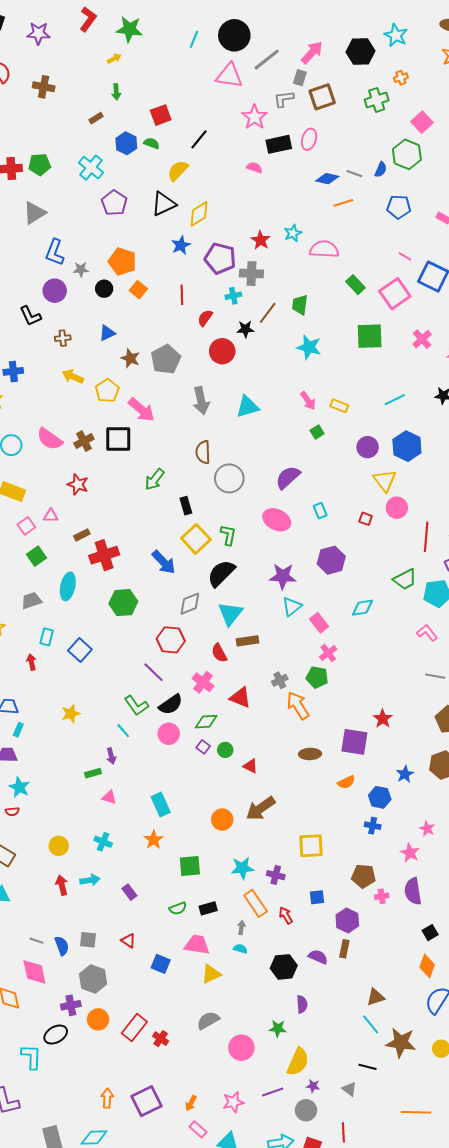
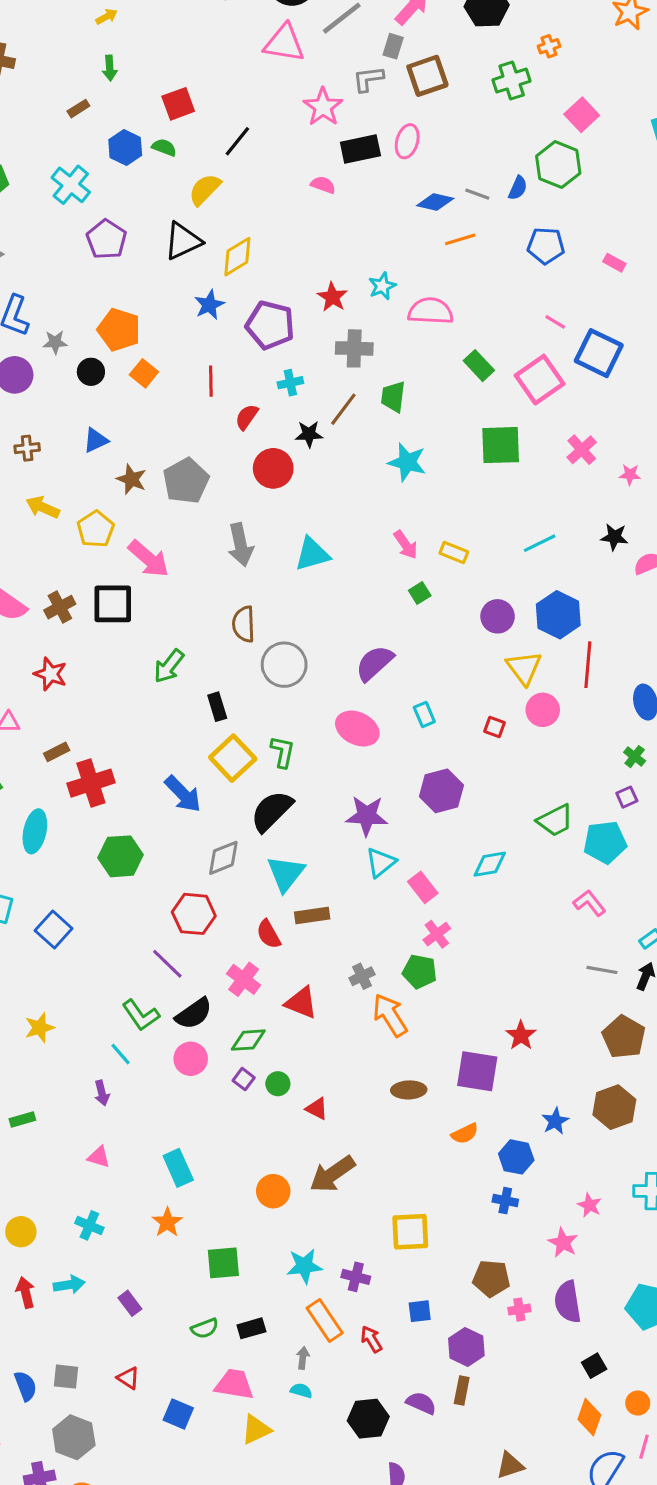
gray cross: (251, 274) -> (354, 348), moved
red line: (426, 537) -> (588, 665), moved
green rectangle: (93, 773) -> (22, 1120), moved

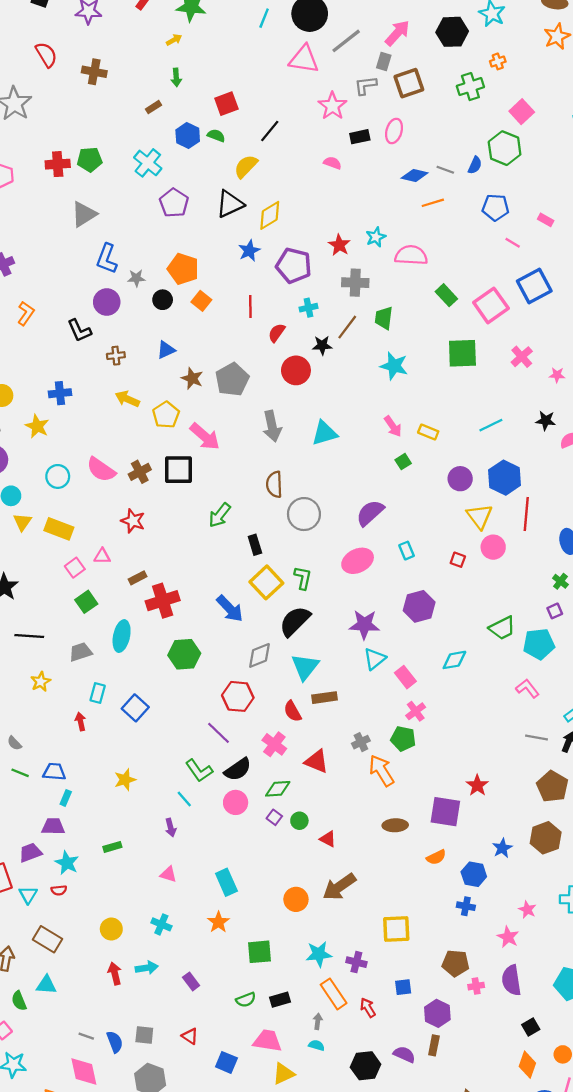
black rectangle: (360, 149) -> (360, 137), size x0.7
pink line: (555, 322) -> (513, 243), moved
blue square: (599, 353) -> (534, 286), turned 36
pink ellipse: (357, 729) -> (358, 561), turned -52

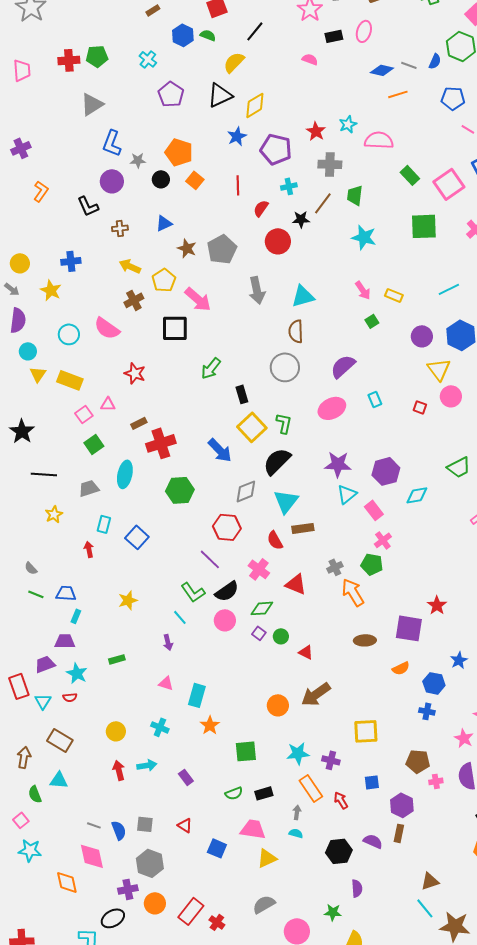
cyan cross: (148, 163) -> (148, 59), size x0.7
brown cross: (140, 472) -> (134, 300), moved
brown semicircle: (274, 484) -> (296, 331), moved
purple hexagon: (419, 606) -> (386, 471), moved
cyan rectangle: (226, 882) -> (197, 695), moved, turned 40

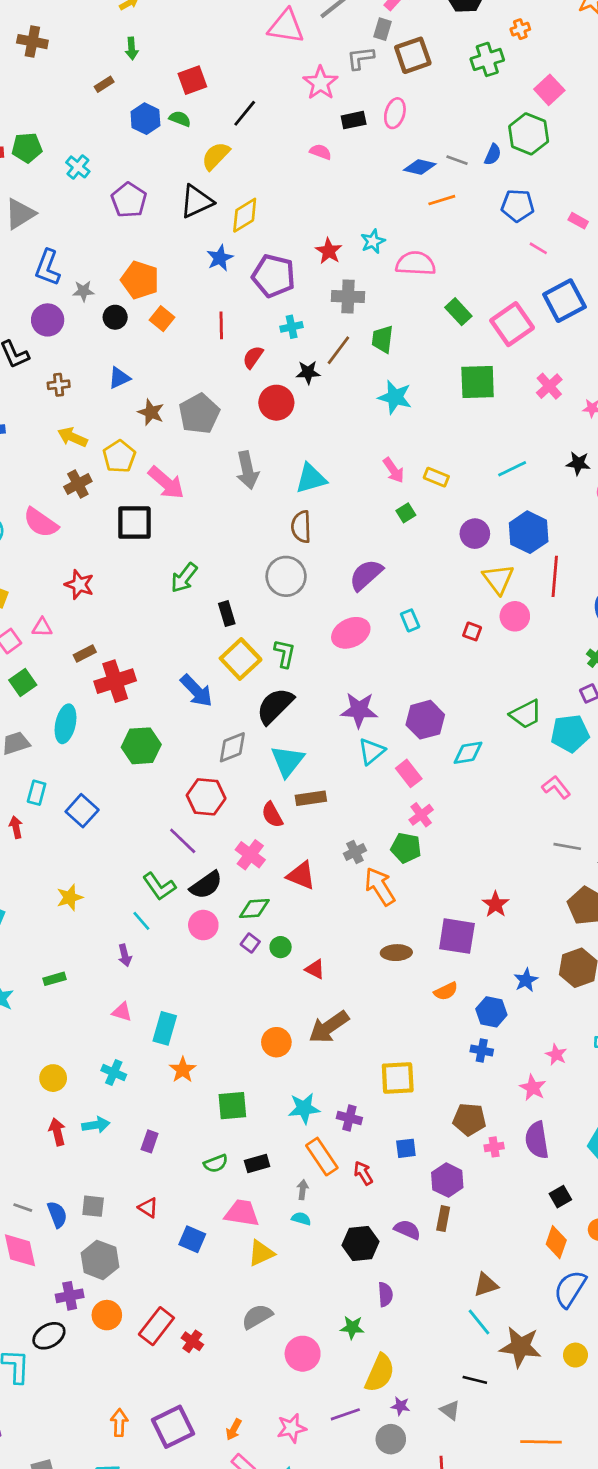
cyan cross: (148, 59) -> (78, 167), moved
purple rectangle: (186, 777) -> (150, 1141), turned 56

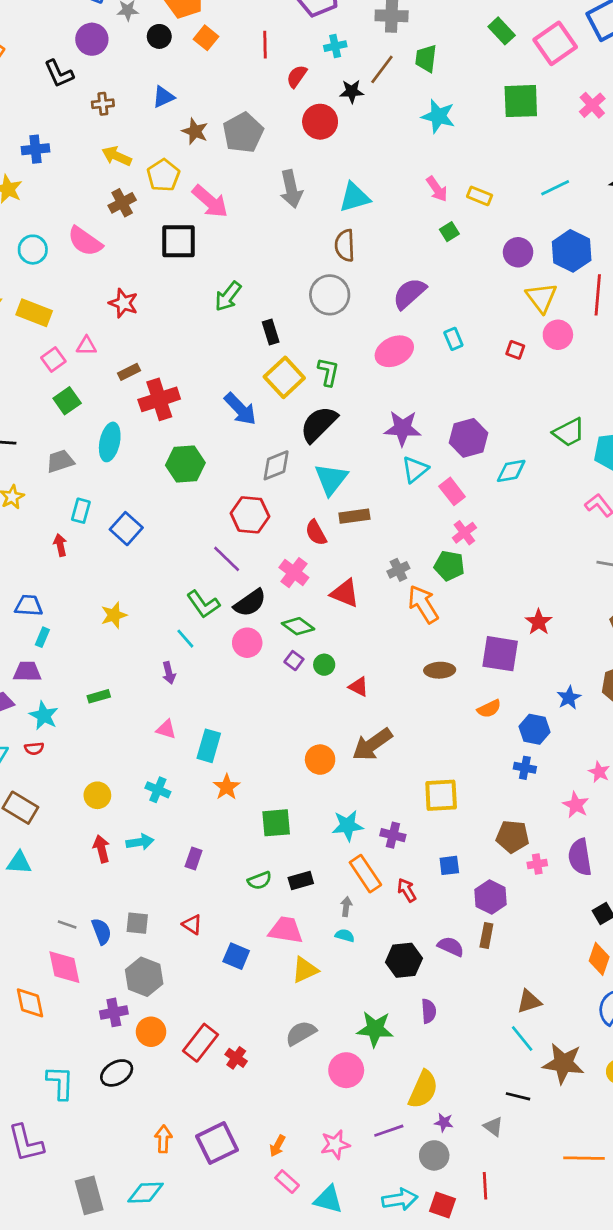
green diamond: (254, 908) -> (298, 626), turned 40
green star: (352, 1327) -> (375, 1029), moved, size x1.5
black ellipse: (49, 1336) -> (117, 1073), moved

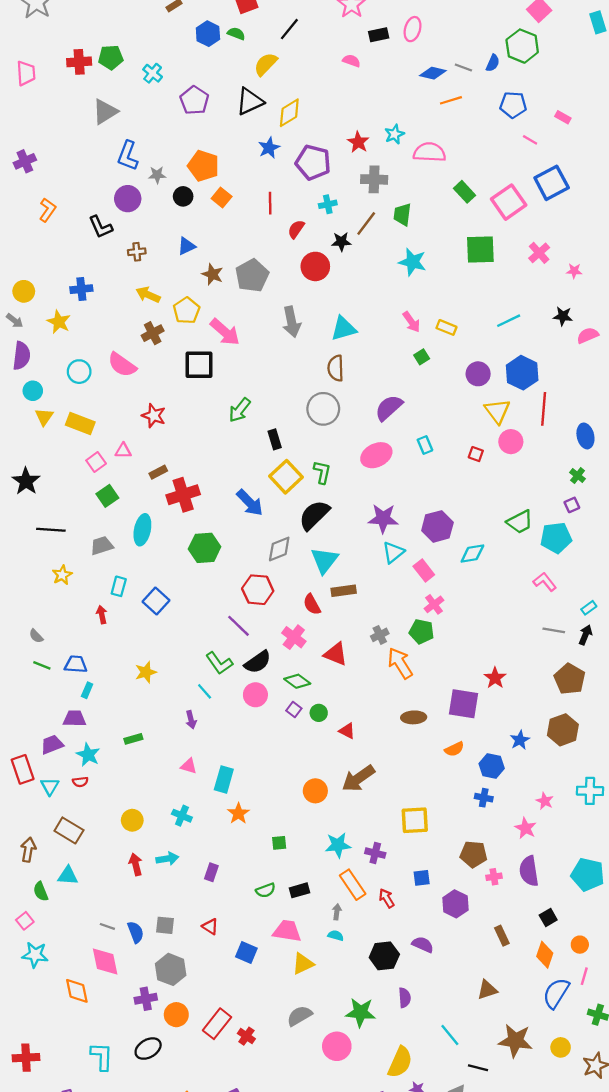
green square: (276, 823) -> (279, 843), size x0.6
brown rectangle: (486, 935) -> (502, 936), moved, turned -36
cyan line: (522, 1039) -> (450, 1035), moved

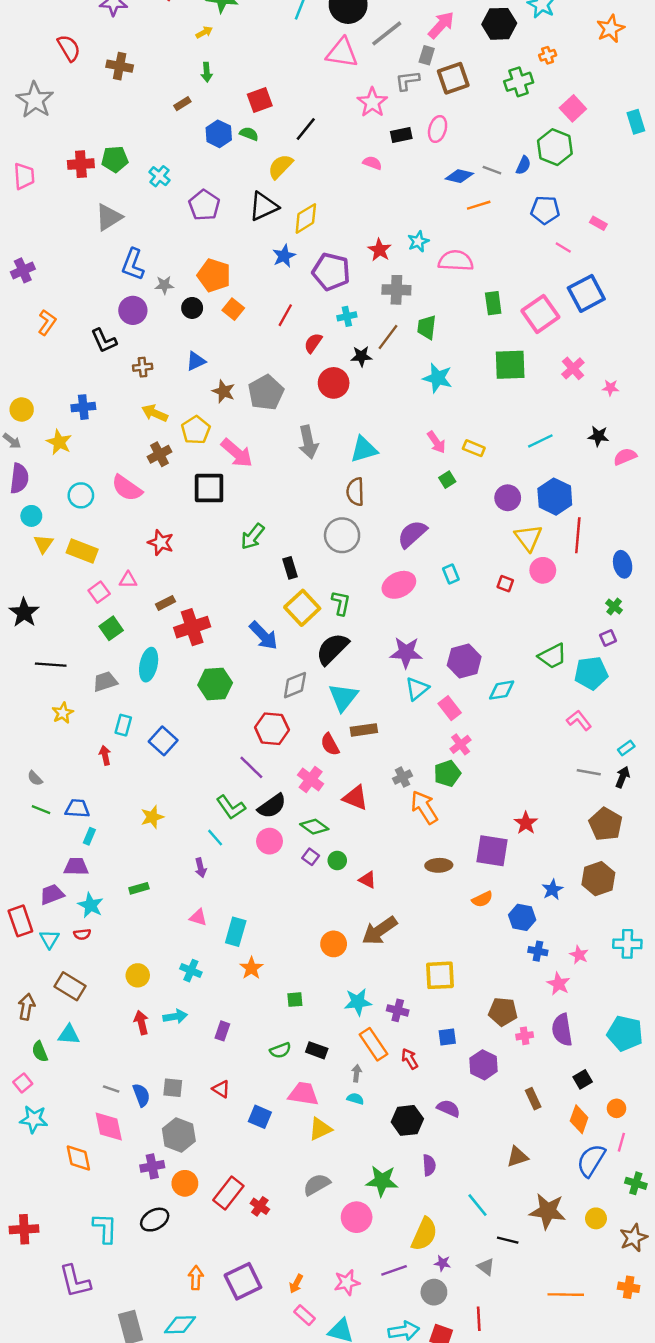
green rectangle: (465, 192) -> (493, 303), turned 35
red line: (270, 203) -> (285, 315), turned 30
green pentagon: (422, 631) -> (447, 773), turned -30
blue cross: (484, 798) -> (538, 951), moved
black rectangle: (300, 890) -> (317, 1050), turned 36

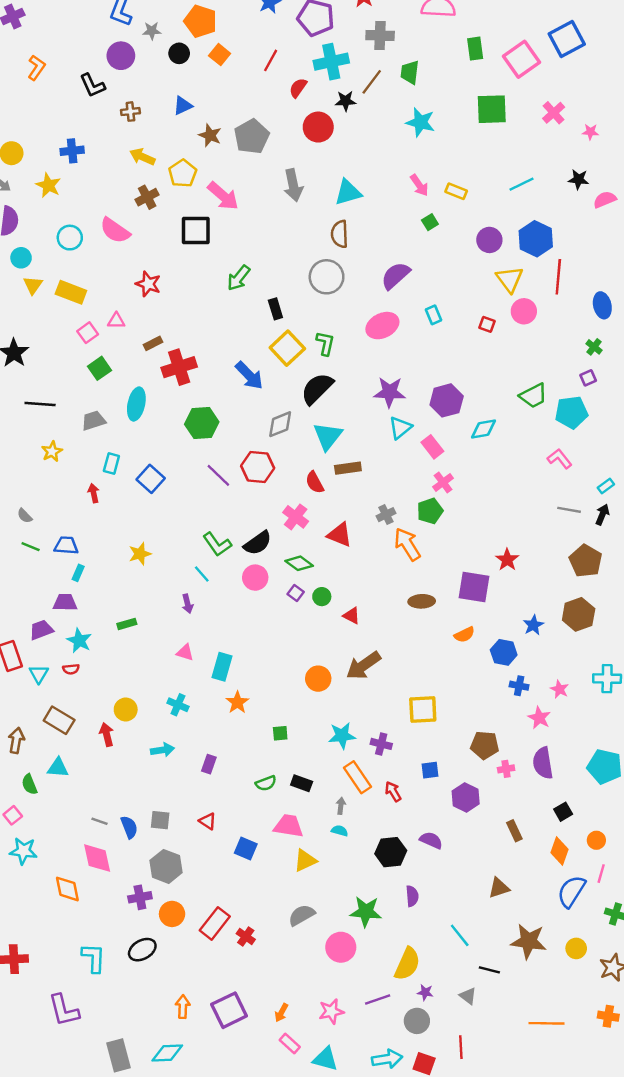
cyan cross: (347, 316) -> (331, 62), size x1.8
purple line: (251, 767) -> (218, 475), moved
red arrow: (141, 1023) -> (107, 734), moved

